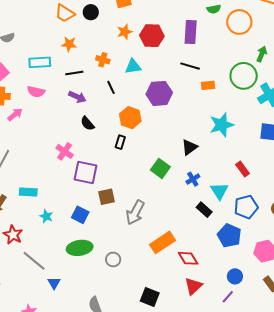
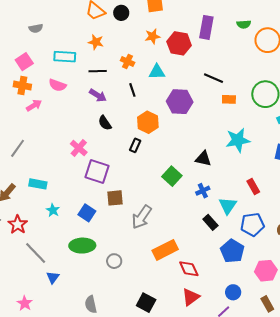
purple rectangle: (191, 32) -> (206, 27), moved
black triangle: (189, 147) -> (203, 159), turned 42

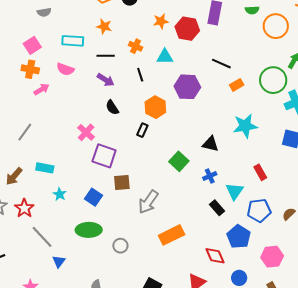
orange rectangle: (229, 99) -> (237, 85), turned -32
red diamond: (189, 269) -> (215, 256), moved

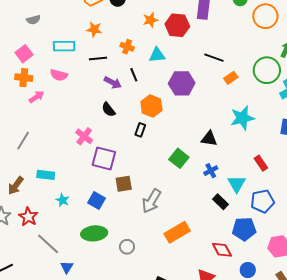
purple arrow: (106, 80) -> (113, 83), moved
blue pentagon: (239, 237) -> (244, 229), turned -30

